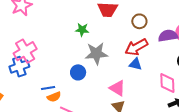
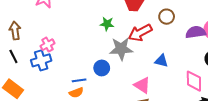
red arrow: (136, 47) -> (140, 33), moved
pink cross: (25, 51) -> (48, 45), size x0.6
blue line: (48, 88) -> (79, 80), moved

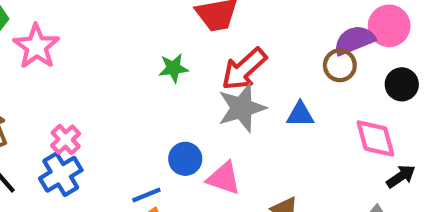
brown circle: (167, 17) -> (340, 65), moved
gray star: (121, 49) -> (242, 108), moved
pink triangle: (142, 85) -> (224, 178), moved

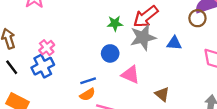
green star: (173, 68) -> (115, 23), moved
blue circle: (185, 159) -> (110, 53), moved

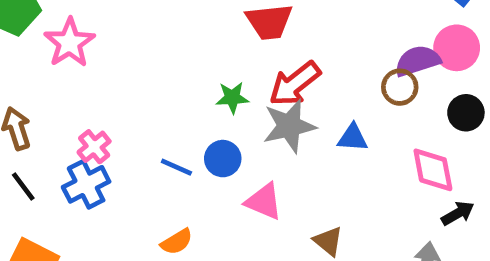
blue line: (88, 81) -> (176, 167), moved, turned 42

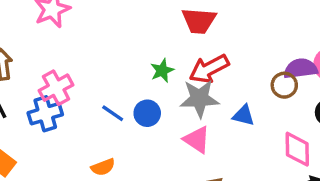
green star: (232, 98) -> (162, 71), turned -30
pink cross: (94, 147) -> (56, 88), size x1.4
pink triangle: (264, 201) -> (197, 140), moved

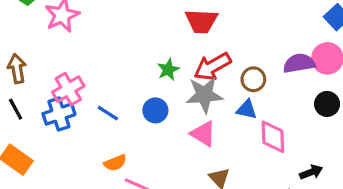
brown circle: (284, 85) -> (253, 79), moved
blue line: (113, 113) -> (108, 113), moved
pink diamond: (297, 149) -> (273, 137), moved

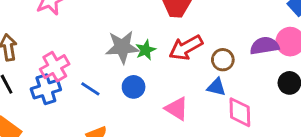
gray star: (204, 95) -> (122, 47), moved

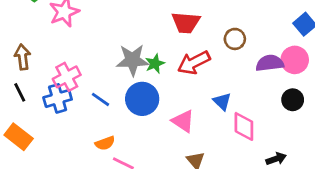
brown circle: (223, 60) -> (235, 39), moved
blue circle: (134, 87) -> (142, 99), size x1.5
blue triangle: (216, 87) -> (222, 101), turned 30

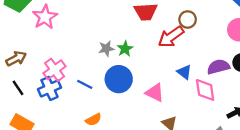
brown arrow: (23, 57) -> (16, 59), turned 78
gray star: (133, 60) -> (106, 48), size x0.6
red arrow: (194, 63) -> (171, 37), moved
purple semicircle: (270, 63) -> (218, 67), moved

